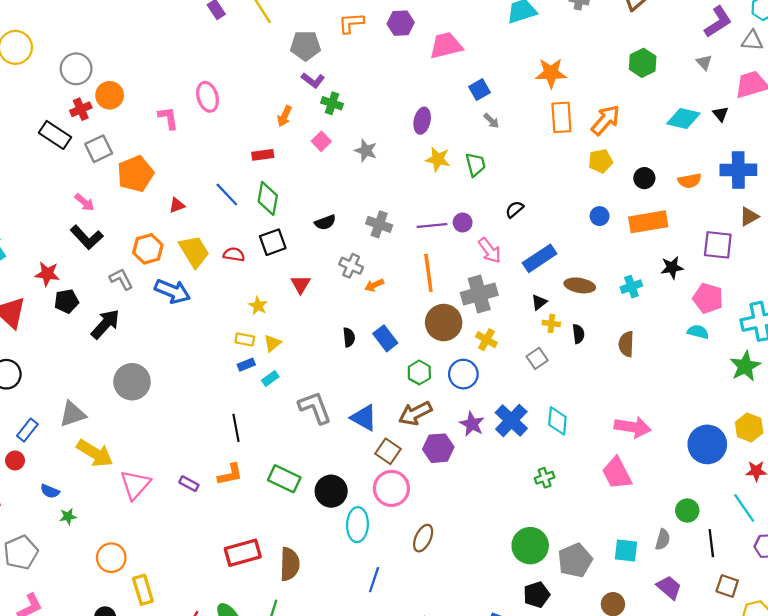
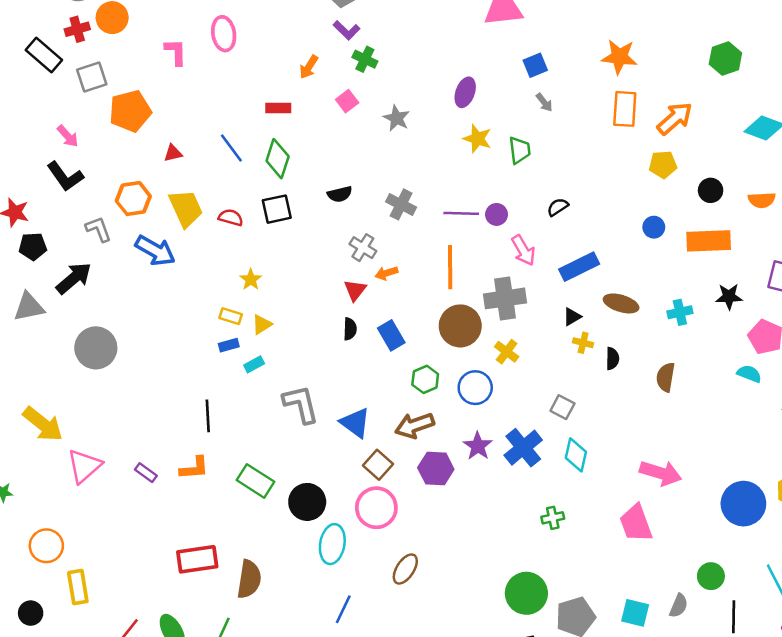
red triangle: (301, 284) -> (355, 290), moved
gray square: (537, 358) -> (562, 407), moved, turned -35
gray triangle: (73, 414) -> (29, 307), moved

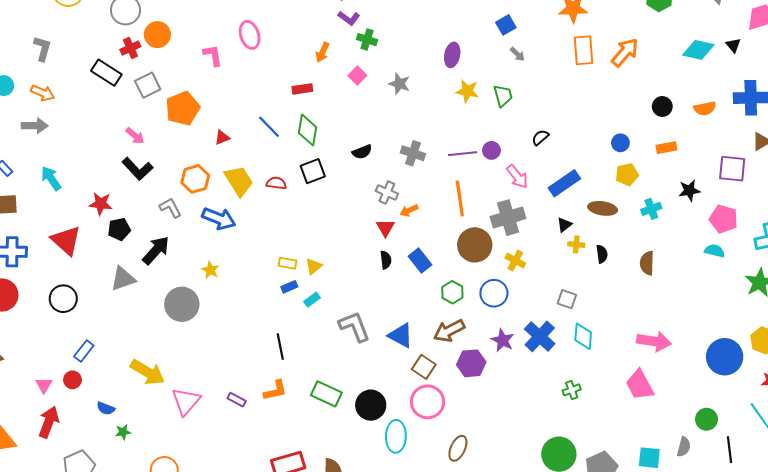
yellow pentagon: (663, 165) -> (627, 174), moved
orange rectangle: (709, 241) -> (666, 148), size x0.6
yellow star: (251, 280) -> (210, 270), moved

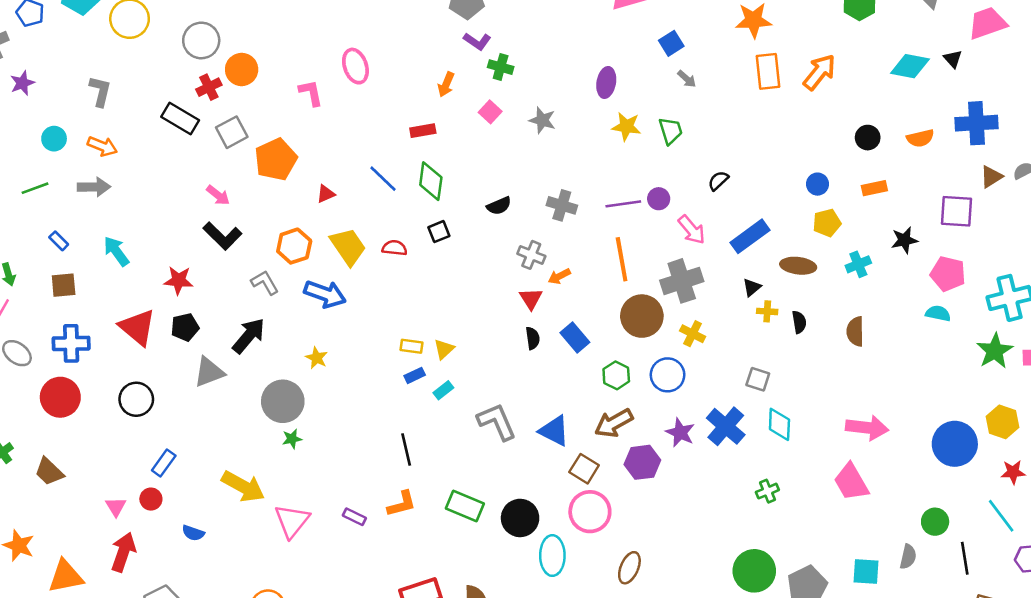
black square: (313, 171) -> (439, 232), size x0.7
black pentagon: (119, 229) -> (185, 327), moved
green star: (123, 432) -> (292, 439), moved

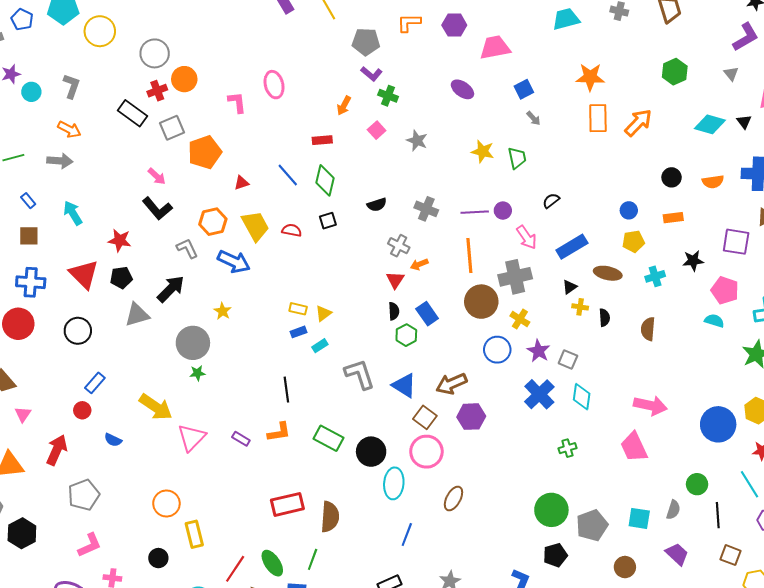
purple ellipse: (606, 82) -> (462, 89), moved, turned -70
cyan circle: (54, 139) -> (31, 92), moved
green hexagon: (616, 375) -> (406, 335), moved
purple star: (680, 433) -> (539, 351), moved
pink triangle: (116, 507) -> (23, 414), moved

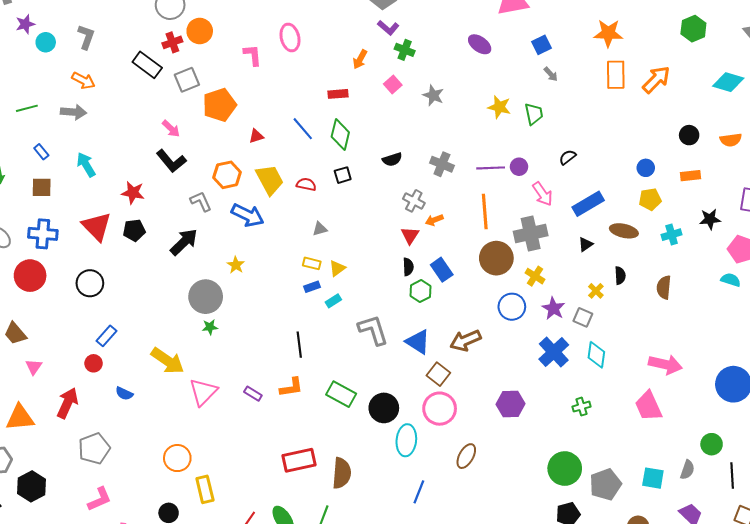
yellow cross: (580, 307) -> (596, 291), moved, turned 35
gray triangle: (137, 315) -> (320, 229), moved, size x0.6
purple hexagon: (471, 417) -> (511, 404), moved

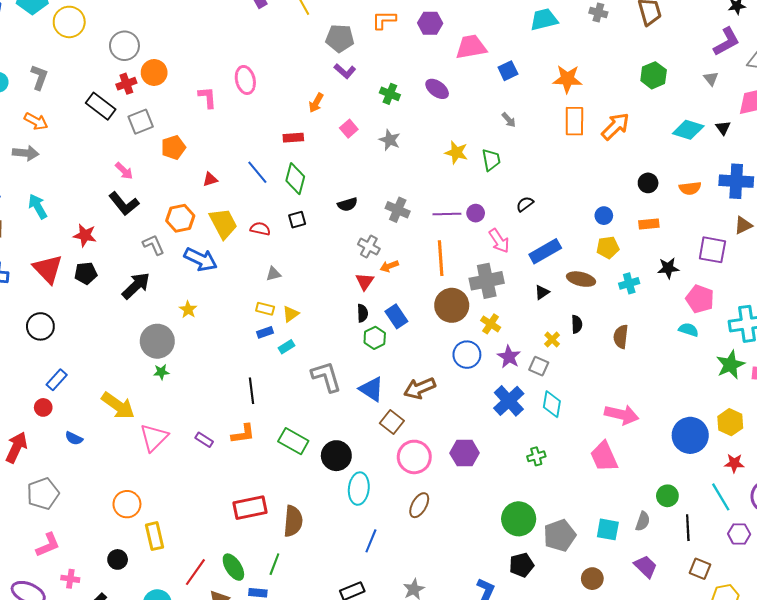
blue square: (541, 45) -> (508, 71), moved
green cross: (405, 50) -> (390, 94), moved
orange pentagon: (219, 105) -> (173, 147), size x0.7
pink circle: (440, 409) -> (414, 457), moved

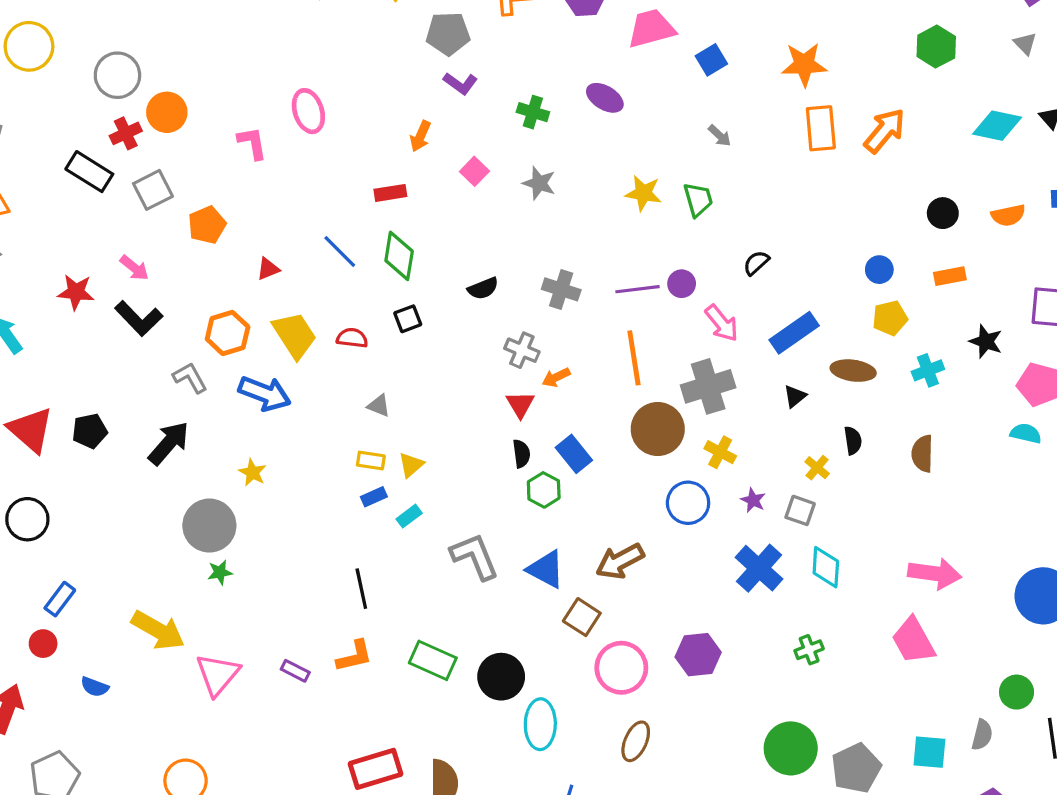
red star: (85, 235) -> (76, 292), moved
black star: (668, 268) -> (986, 341), turned 30
gray triangle: (273, 274) -> (379, 406), turned 42
purple star: (509, 357) -> (753, 500), size x0.7

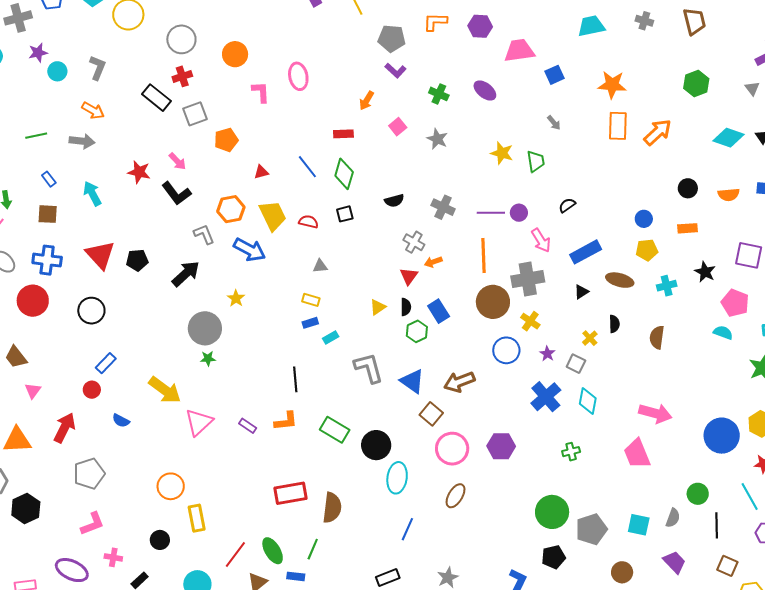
orange circle: (167, 112) -> (235, 54), moved
gray triangle: (379, 406) -> (320, 266), turned -35
yellow triangle: (411, 465) -> (378, 307), moved

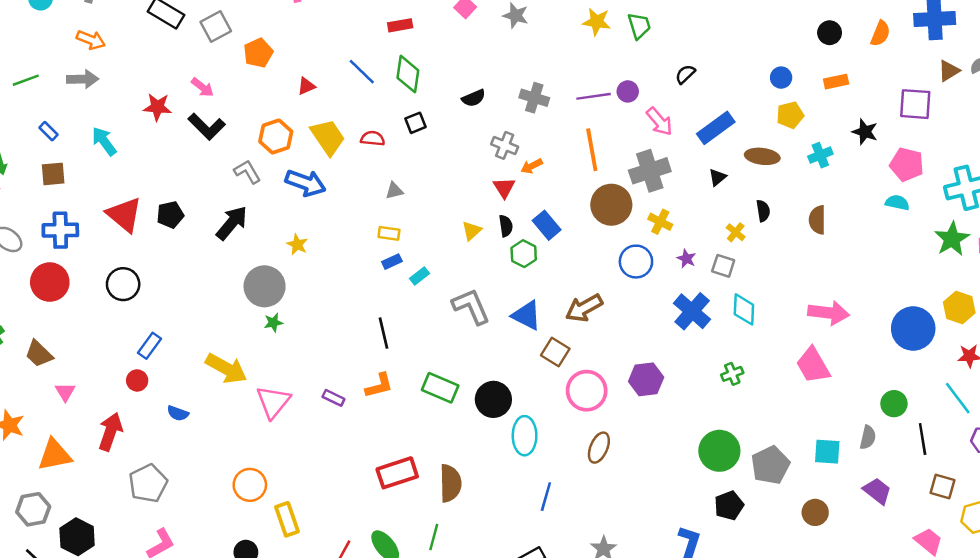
orange semicircle: (729, 195) -> (880, 33), turned -55

